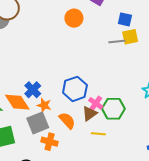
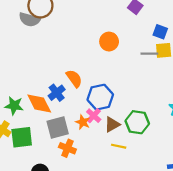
orange circle: (74, 18) -> (109, 42), moved
pink cross: (96, 103) -> (94, 116), moved
orange star: (44, 105) -> (83, 122), moved
orange semicircle: (67, 121) -> (74, 79), moved

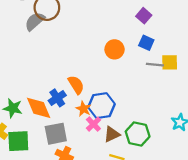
gray semicircle: (30, 20) -> (35, 21), turned 120
blue square: (160, 32) -> (146, 43), moved
orange star: (83, 122) -> (83, 109), moved

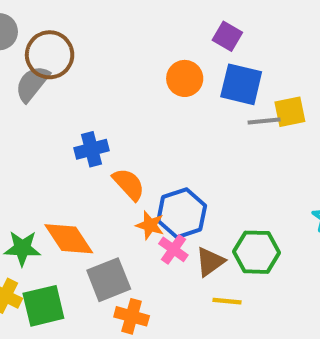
blue square: (146, 43) -> (241, 84), size x1.5
orange circle: (115, 49) -> (185, 78), moved
blue cross: (57, 98) -> (92, 149), moved, turned 30

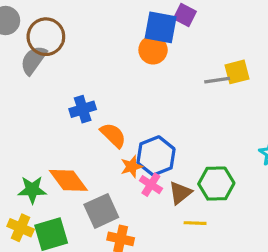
blue square: (241, 84) -> (161, 27), moved
orange star: (150, 225) -> (132, 167), turned -30

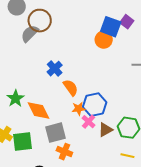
blue cross: (83, 109) -> (55, 69), turned -35
green star: (32, 190) -> (16, 98), moved, turned 30
yellow line: (195, 223) -> (127, 156), moved

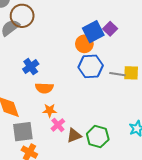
blue square: (111, 27) -> (93, 32), turned 35
orange semicircle: (71, 88) -> (44, 88), turned 120
blue hexagon: (95, 105) -> (91, 66), moved

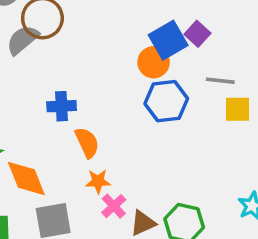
blue cross: (31, 67) -> (62, 106), turned 35
gray line: (117, 74) -> (220, 81), moved
orange semicircle: (44, 88) -> (87, 143), turned -114

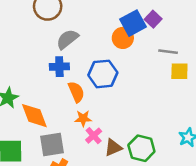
gray semicircle: (23, 40) -> (67, 39), moved
blue hexagon: (166, 101) -> (103, 74), moved

